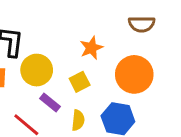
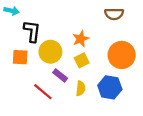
brown semicircle: (142, 24) -> (114, 14), moved
orange star: (91, 48) -> (81, 39), moved

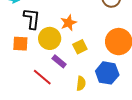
orange star: (81, 39) -> (68, 23), moved
yellow semicircle: (81, 88) -> (81, 83), moved

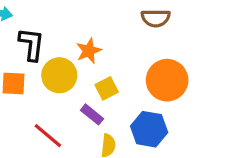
purple rectangle: (59, 61) -> (92, 114), moved

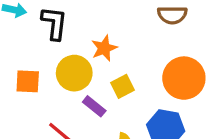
black L-shape: (32, 44) -> (54, 23), moved
purple rectangle: (92, 114) -> (94, 106), moved

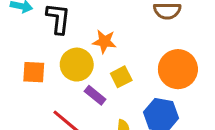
orange star: (104, 48) -> (104, 42), turned 30

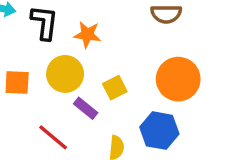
orange star: (104, 42) -> (87, 35), moved

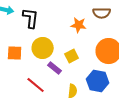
orange star: (87, 35) -> (79, 25), moved

